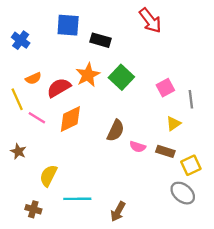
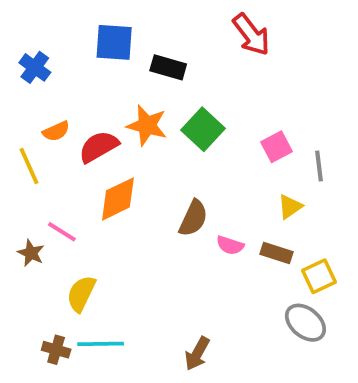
orange star: (88, 75) -> (147, 125), turned -30
pink line: (37, 118) -> (62, 232), moved
cyan line: (77, 199) -> (101, 344), moved

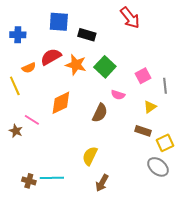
blue cross: (35, 67) -> (18, 35), turned -35
red semicircle: (99, 147) -> (51, 57), moved
pink semicircle: (230, 245) -> (118, 95), moved
yellow semicircle: (81, 294) -> (90, 156), moved

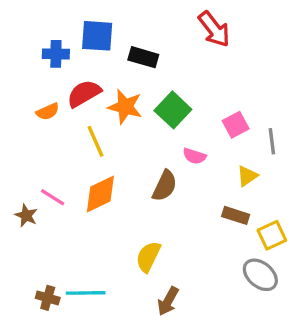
blue cross: (18, 35) -> (56, 54), moved
yellow line: (15, 86) -> (95, 141), moved
orange diamond: (61, 103) -> (100, 194), moved

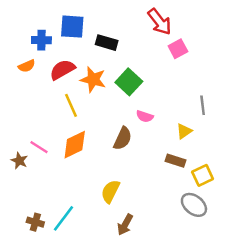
orange semicircle: (48, 112) -> (27, 66), moved
pink square: (236, 125) -> (178, 49), moved
cyan line: (86, 293) -> (64, 218), turned -52

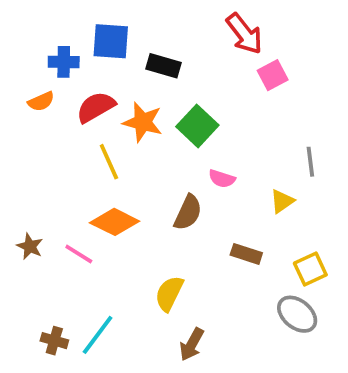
orange diamond: (75, 145) -> (115, 222), turned 52
pink line: (39, 147) -> (79, 254), moved
brown rectangle: (175, 161) -> (246, 254), moved

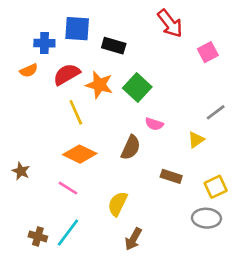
pink square: (273, 75) -> (208, 52), moved
gray line: (310, 162) -> (216, 112), turned 60
pink line: (79, 254) -> (68, 188), moved
gray ellipse: (297, 314) -> (206, 218), turned -36

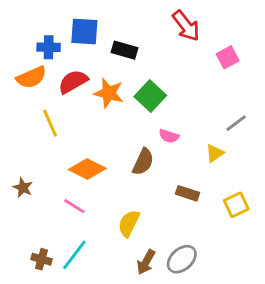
orange semicircle: (29, 70) -> (31, 77), size x1.5
yellow line: (76, 112) -> (50, 123), moved
gray ellipse: (206, 218) -> (182, 259), moved, turned -44

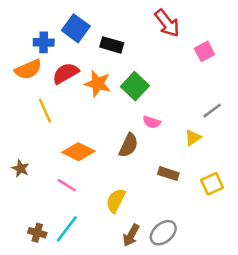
blue square: (84, 32) -> (76, 28), turned 32

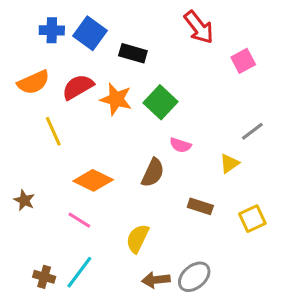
blue cross: (44, 42) -> (52, 30), moved
brown arrow: (131, 235) -> (156, 280), turned 55

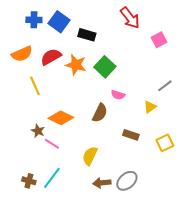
brown star: (24, 200) -> (38, 131), moved

